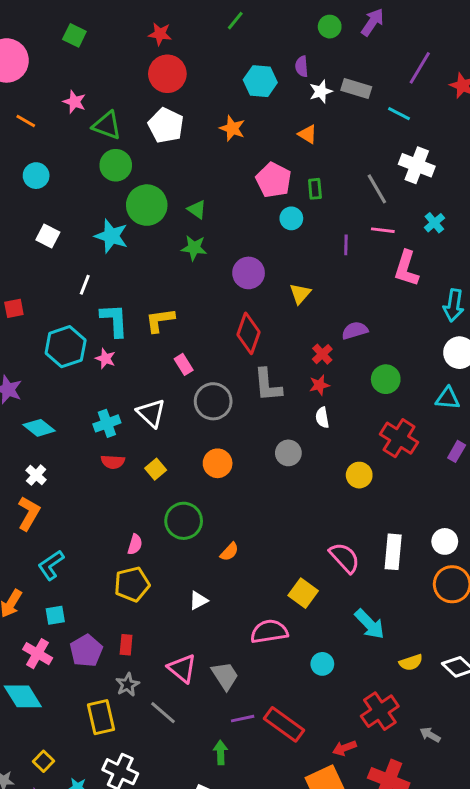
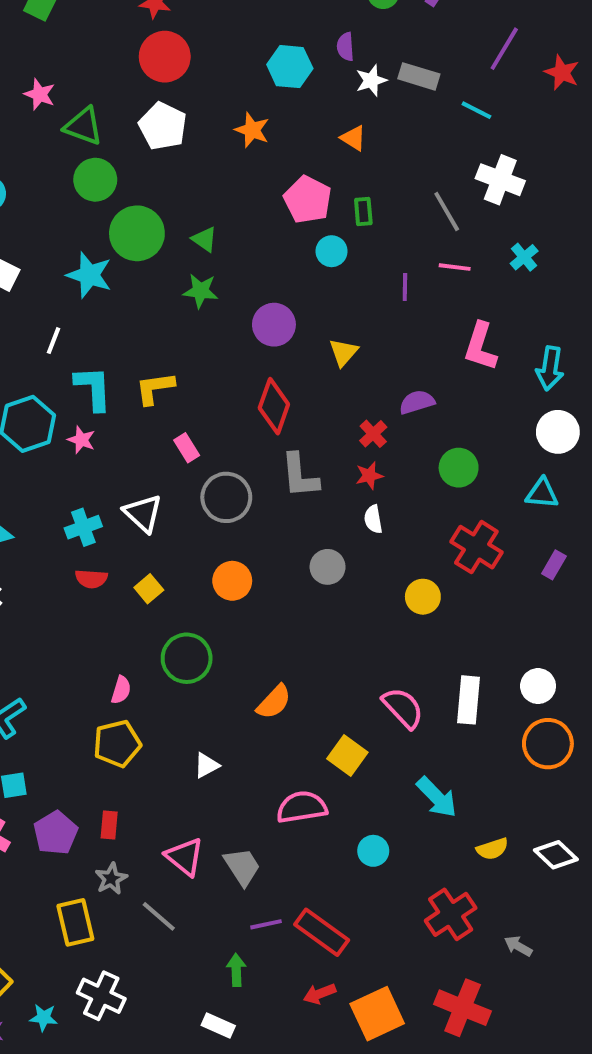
pink L-shape: (406, 269) -> (480, 346), moved
orange semicircle: (229, 552) -> (274, 702), moved, size x1.4
red arrow: (344, 748) -> (320, 994), moved

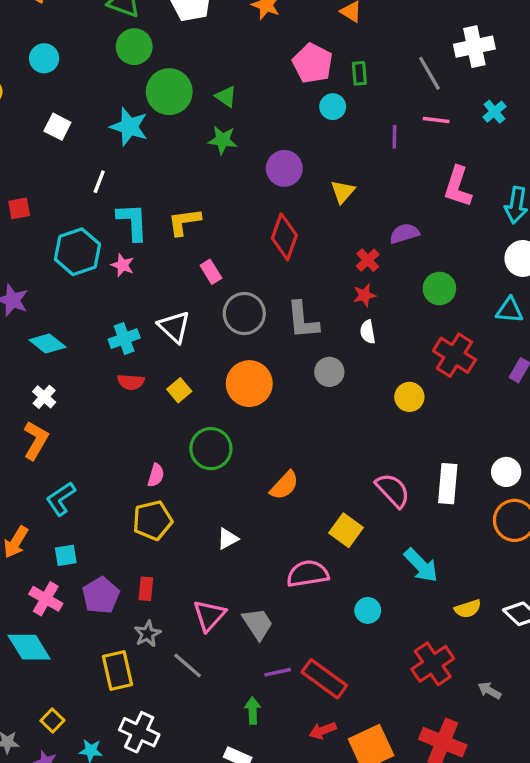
white cross: (500, 180) -> (474, 47), turned -33
gray L-shape: (300, 476) -> (303, 320), moved
orange circle: (232, 581) -> (249, 384), size x1.4
pink triangle: (185, 857) -> (209, 615), turned 33

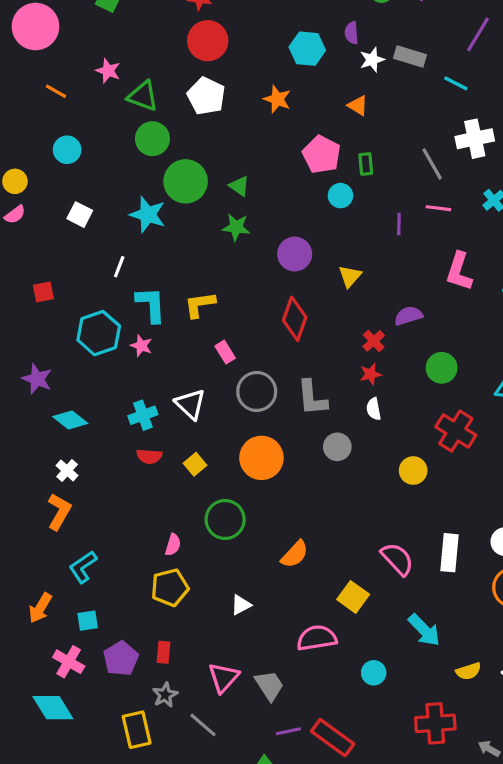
red cross: (433, 664) -> (435, 723), turned 30

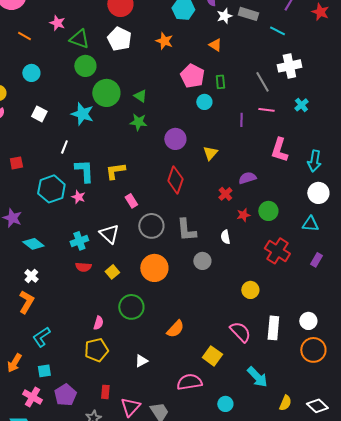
red star: (370, 374) -> (243, 215), moved
yellow circle: (413, 471) -> (250, 290), moved
red rectangle: (163, 652) -> (105, 392), moved
yellow semicircle: (468, 671) -> (285, 403), turned -49

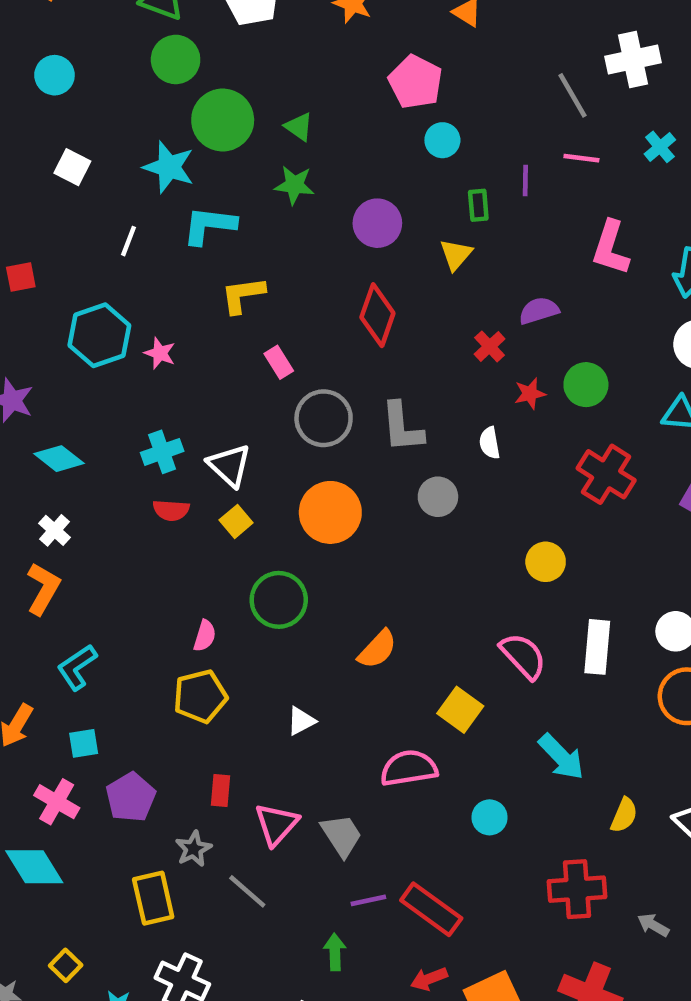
green rectangle: (220, 82) -> (478, 205), moved
cyan L-shape: (84, 171) -> (209, 225), moved, turned -80
white triangle: (109, 234) -> (229, 465), moved

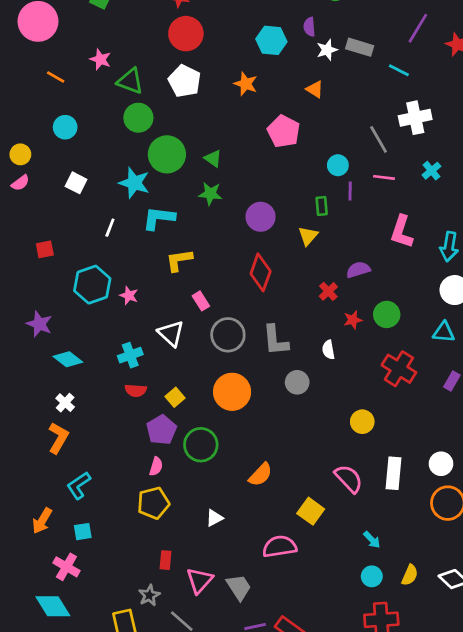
cyan circle: (442, 140) -> (338, 165), moved
white triangle: (229, 465) -> (171, 333), moved
cyan arrow: (561, 757) -> (372, 540), size x0.6
purple pentagon: (131, 797) -> (161, 430), moved
cyan circle: (490, 817) -> (372, 576), moved

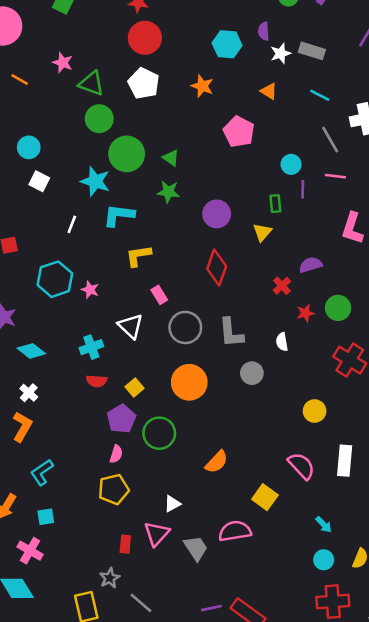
cyan line: (399, 70) -> (320, 95), moved
cyan circle: (65, 127) -> (29, 147), moved
pink triangle: (199, 580) -> (157, 534), moved
gray trapezoid: (239, 587) -> (196, 548), moved

